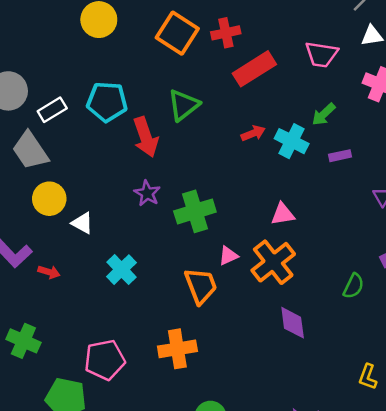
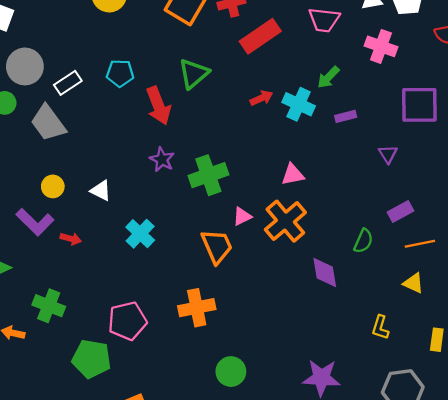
cyan pentagon: (107, 102) -> (120, 73), size x0.7
yellow circle: (49, 199) -> (53, 186), moved, size x0.7
purple diamond: (293, 323) -> (325, 273), moved

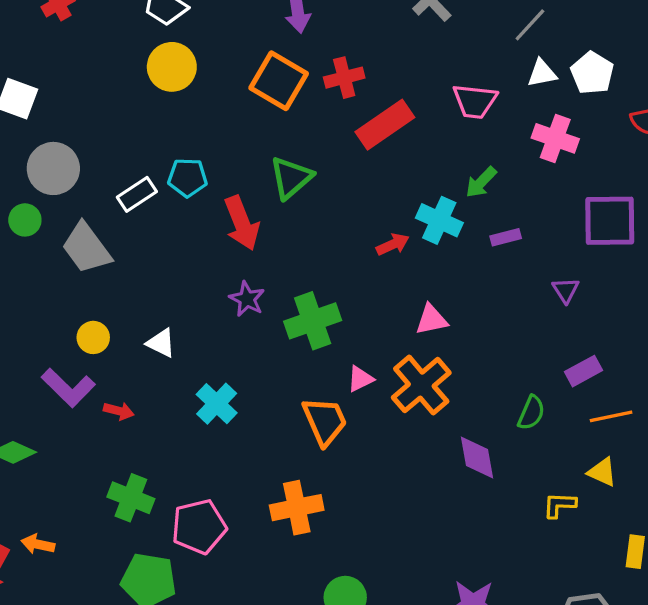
white rectangle: (68, 83) -> (137, 194), moved
red arrow: (261, 98) -> (393, 244), moved
green cross: (49, 306) -> (131, 498), moved
yellow L-shape: (380, 327) -> (559, 505), moved, turned 75

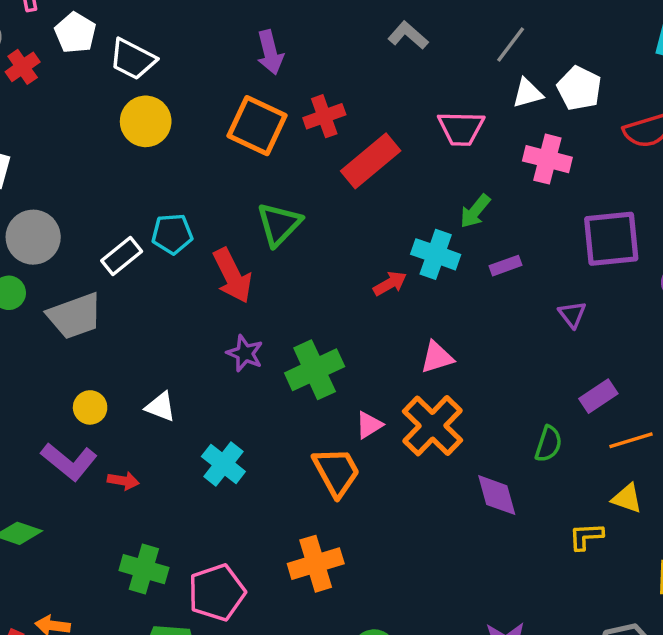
gray trapezoid: (86, 248) -> (75, 316), turned -68

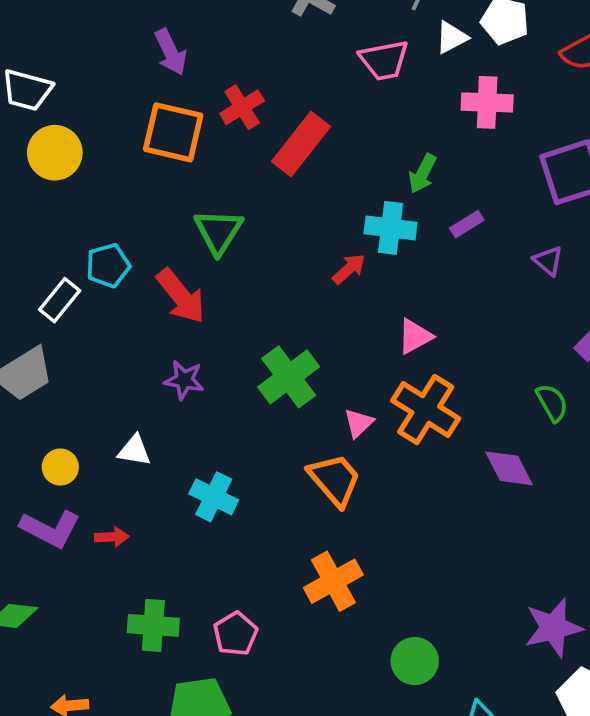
pink trapezoid: (461, 128) -> (384, 60), moved
purple star: (245, 353) -> (184, 380), moved
green semicircle: (548, 444) -> (552, 403), turned -36
pink pentagon: (217, 592) -> (235, 634), size x0.7

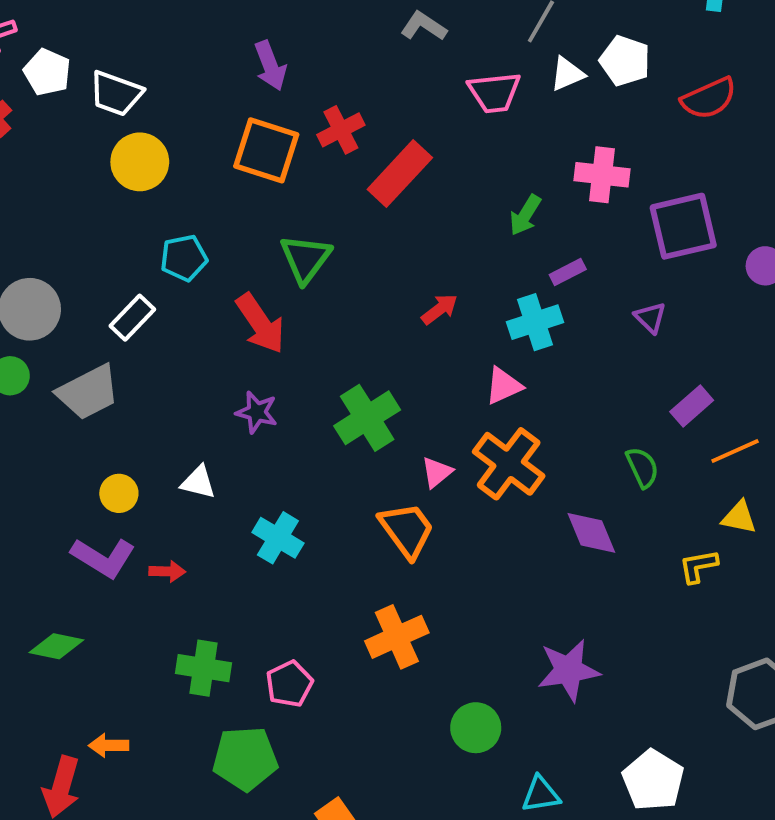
pink cross: (487, 102) -> (602, 175), moved
cyan cross: (391, 228) -> (535, 322), moved, turned -30
cyan pentagon: (108, 265) -> (184, 258), moved
purple star: (553, 628) -> (569, 670), moved

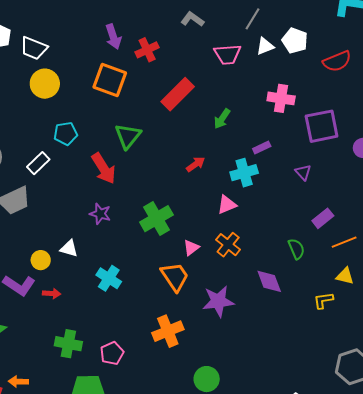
red cross: (341, 130) -> (147, 50), moved
green arrow: (525, 215) -> (222, 119), moved
orange cross: (509, 464) -> (228, 245), size x0.7
yellow circle: (119, 493) -> (41, 260), moved
purple star: (569, 670) -> (218, 301), moved

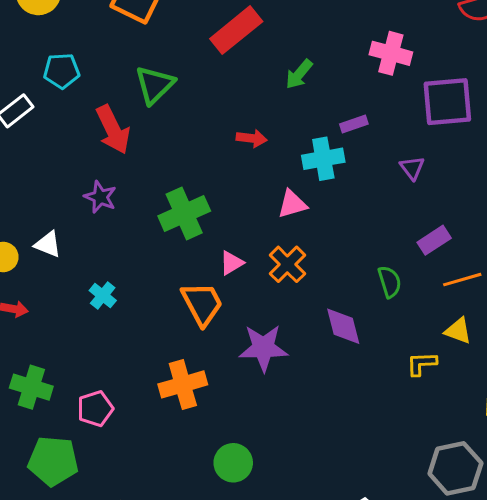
red arrow: (196, 164) -> (252, 138), turned 36
cyan cross: (109, 278) -> (103, 296), size x0.7

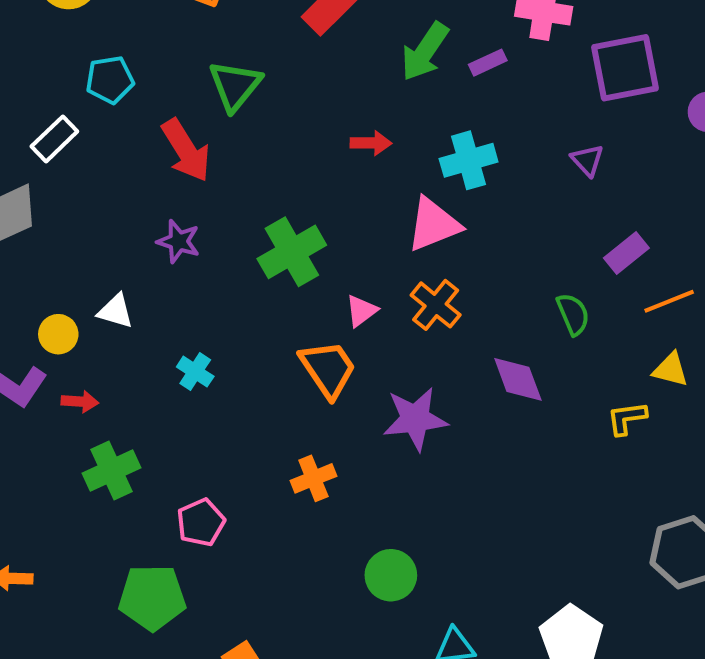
green arrow: (299, 74) -> (425, 52), size x1.4
purple rectangle: (354, 124) -> (488, 63), moved
pink triangle: (292, 204) -> (434, 224), size x1.4
orange cross: (183, 384) -> (313, 478), size x0.7
green cross: (31, 387) -> (112, 470), moved, turned -36

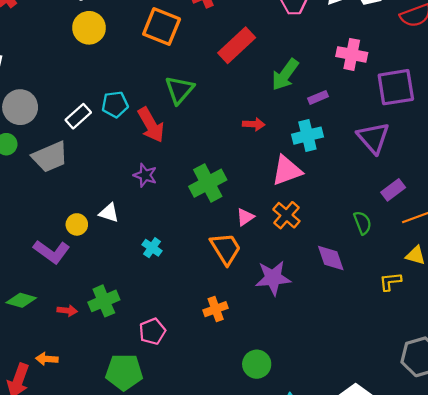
purple rectangle: (488, 63) -> (318, 97), moved
cyan pentagon: (110, 80) -> (115, 104), moved
purple triangle: (587, 160) -> (373, 138), size x1.8
red arrow: (80, 402) -> (67, 311), moved

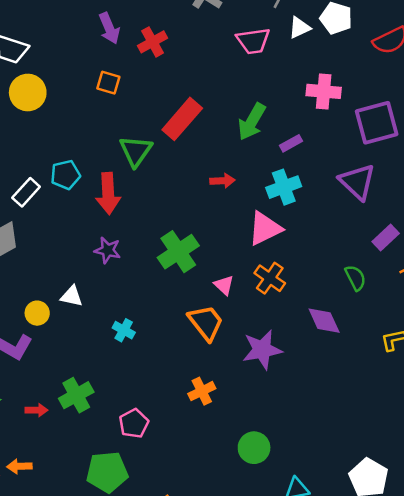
orange square: (162, 27) -> (108, 83), size x0.6
red rectangle: (237, 45) -> (182, 119), moved
red arrow: (151, 125) -> (108, 193), turned 33
pink triangle: (245, 217) -> (224, 285), turned -36

